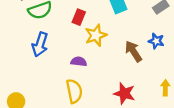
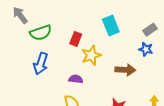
blue star: (156, 41) -> (146, 49), moved
brown arrow: (133, 51) -> (125, 70), turned 126

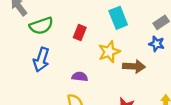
yellow star: (91, 55) -> (109, 52), moved

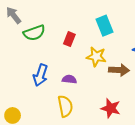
yellow star: (109, 52) -> (96, 57), turned 30
blue arrow: (41, 60) -> (40, 75), moved

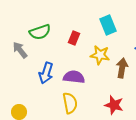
gray arrow: (14, 15) -> (20, 50), moved
brown arrow: (119, 70) -> (122, 68), turned -84
purple semicircle: (69, 79) -> (74, 77), size x1.5

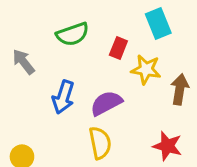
green semicircle: (40, 32) -> (73, 34), moved
red rectangle: (74, 38) -> (118, 48), moved
purple semicircle: (74, 77) -> (106, 103), turned -35

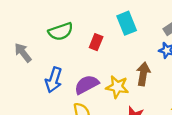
yellow star: (146, 69) -> (117, 87), moved

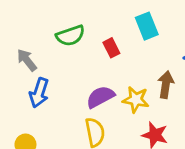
red rectangle: (96, 42) -> (111, 48), turned -49
blue arrow: (54, 80) -> (39, 93), moved

